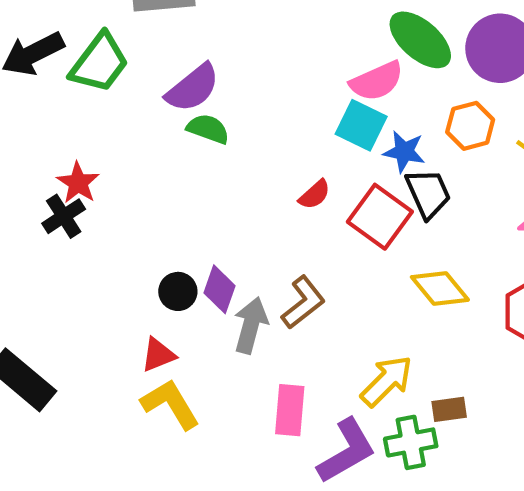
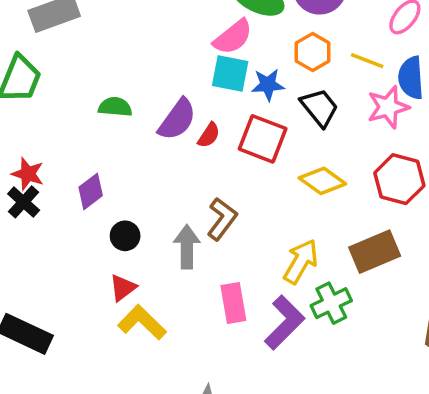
purple semicircle: (193, 88) -> (177, 120), moved
black trapezoid: (428, 193) -> (320, 108), moved
purple diamond: (220, 289) -> (91, 191), moved, turned 48
brown rectangle: (449, 409) -> (375, 252), moved, size x1.8

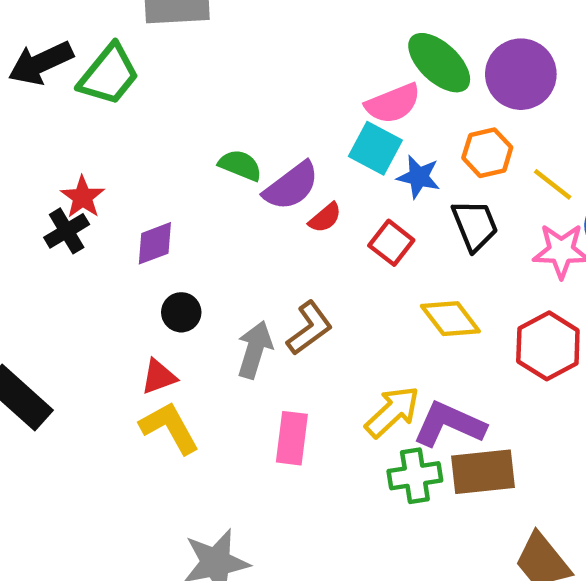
green semicircle: (115, 107) -> (240, 165), moved
red square: (263, 139) -> (391, 243), size x0.7
brown rectangle: (375, 252) -> (483, 472), moved
purple L-shape: (285, 322) -> (449, 424), moved, turned -128

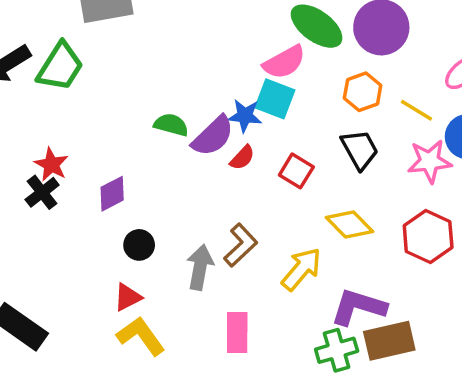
blue star: (419, 177) -> (245, 116), moved
yellow arrow: (392, 412) -> (301, 269), moved

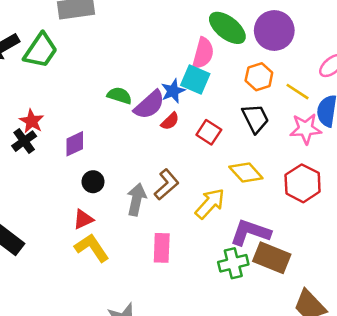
pink semicircle: (284, 62) -> (203, 53), turned -48
blue star: (245, 116) -> (173, 91), turned -30
brown rectangle: (389, 341) -> (272, 258), turned 33

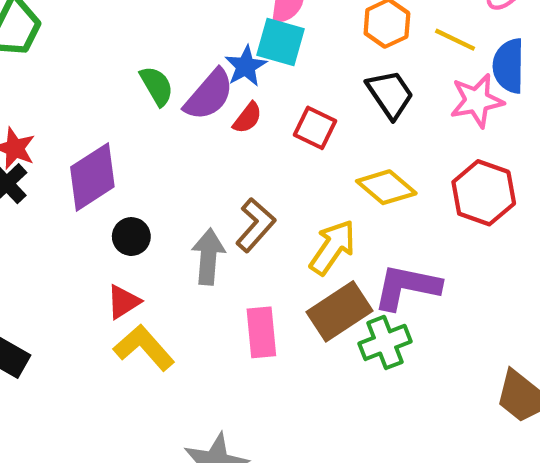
green semicircle: (119, 96) -> (157, 86), turned 50
purple diamond: (75, 144) -> (92, 177), size x1.5
brown rectangle: (272, 258) -> (340, 311), moved, turned -48

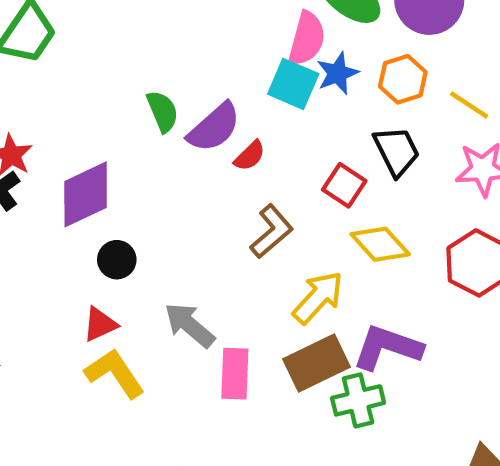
blue star: (246, 66) -> (338, 73), moved
red square: (315, 128) -> (344, 185), moved
brown L-shape: (255, 225) -> (272, 231), moved
gray arrow: (208, 257) -> (190, 325), moved, turned -62

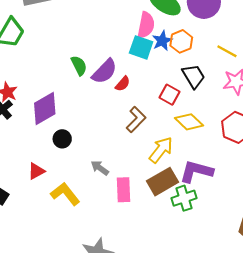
orange hexagon: (403, 79) -> (181, 41), moved
red triangle: (100, 324) -> (36, 171), moved
gray arrow: (190, 325) -> (100, 168), size x0.7

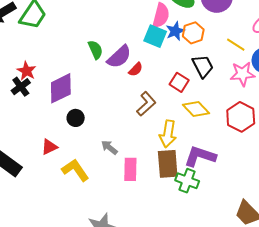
yellow arrow: (161, 150) -> (168, 134), turned 148
brown rectangle: (163, 182) -> (168, 164), turned -68
green cross: (184, 198) -> (187, 181), turned 35

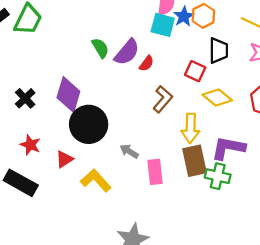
black trapezoid: (203, 66) -> (218, 51), turned 35
red star: (26, 71) -> (30, 145), moved
purple diamond: (61, 88) -> (68, 94), turned -40
black circle: (76, 118) -> (89, 124), size x2.0

